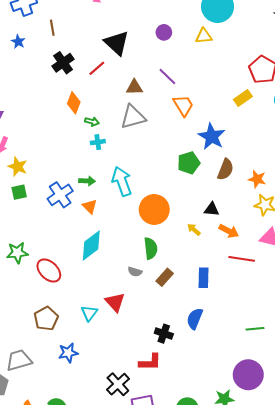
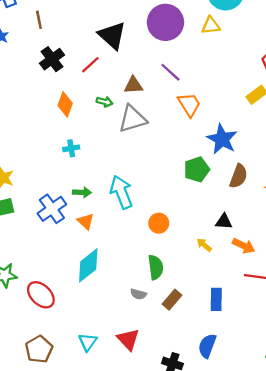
purple circle: (164, 32) -> (165, 22), size x2.0
green arrow: (92, 122) -> (105, 102), moved
cyan cross: (98, 142) -> (71, 148), moved
orange circle: (154, 209) -> (159, 223), size x0.6
red triangle: (115, 302) -> (128, 339), moved

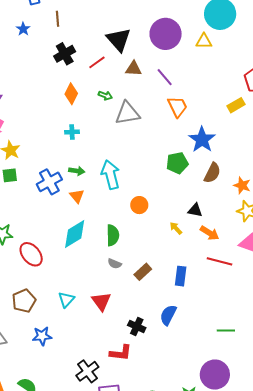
brown triangle: (133, 85) -> (133, 69), moved
green semicircle: (156, 267) -> (113, 235), moved

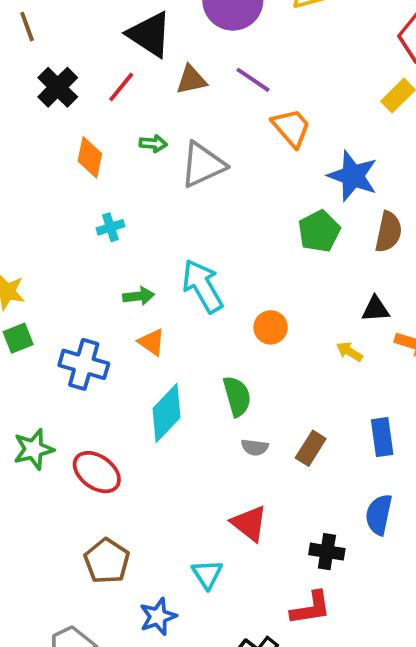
blue cross: (49, 182) -> (84, 364), moved, turned -30
cyan triangle: (66, 299) -> (207, 574), moved

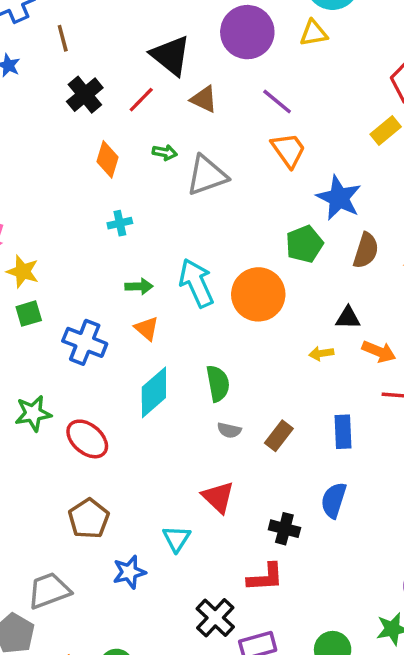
brown triangle: (191, 80) -> (204, 99), turned 32
purple line: (253, 80) -> (277, 102), moved
orange circle: (271, 327) -> (258, 294), moved, size x1.8
yellow arrow: (349, 352) -> (321, 353), turned -45

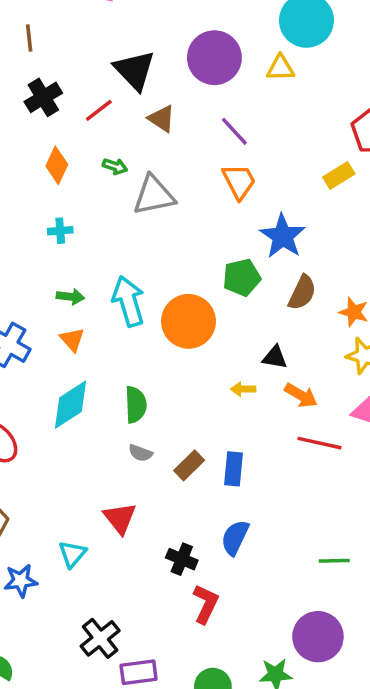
blue rectangle: (343, 432) -> (233, 469), moved
red L-shape: (265, 577) -> (206, 604), moved, turned -69

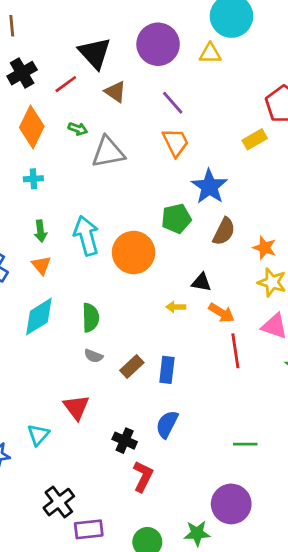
orange diamond: (57, 165) -> (32, 127), size x1.4
green arrow: (70, 297) -> (41, 231), turned 75
red line: (319, 443) -> (235, 351), turned 68

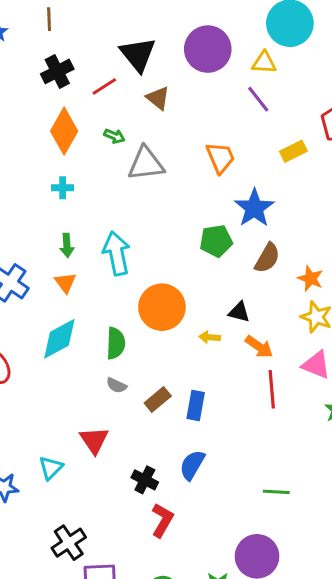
purple line: (173, 103) -> (258, 99), moved
yellow rectangle: (255, 139) -> (293, 151), moved
orange circle: (134, 252) -> (162, 307), moved

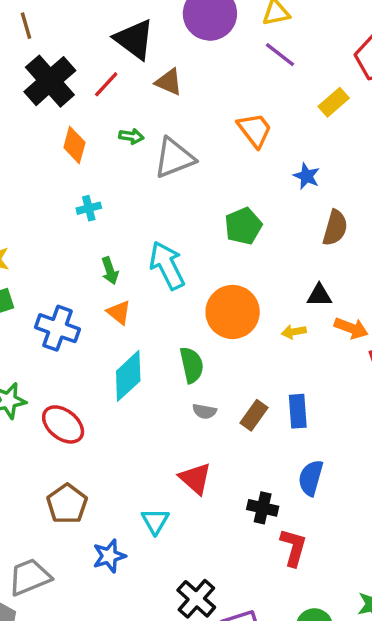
black cross: (57, 71) -> (50, 81), size x1.4
orange diamond: (64, 131) -> (74, 145), size x0.7
blue star: (254, 208) -> (307, 176), size x0.6
green pentagon: (216, 241) -> (243, 226), moved

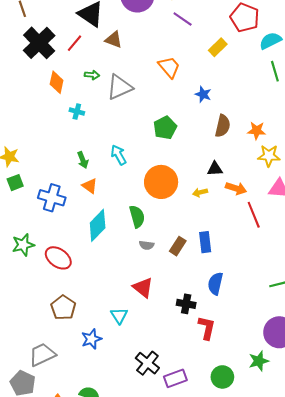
cyan cross: (89, 208) -> (77, 111), moved, turned 32
cyan arrow: (167, 265) -> (119, 155), size x0.7

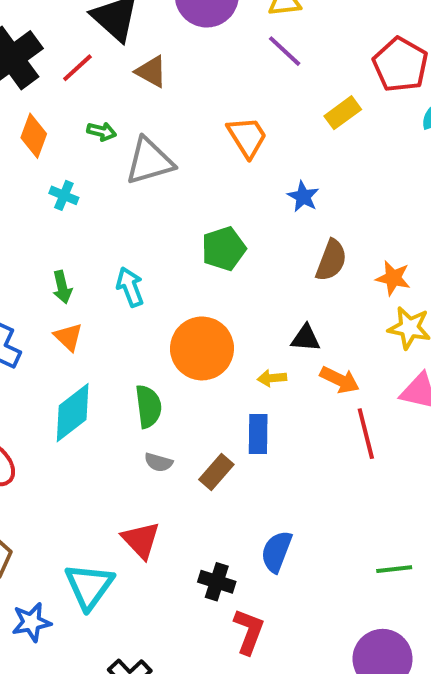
blue rectangle: (205, 242) -> (258, 434), moved
cyan triangle: (119, 316) -> (89, 586), size x1.5

